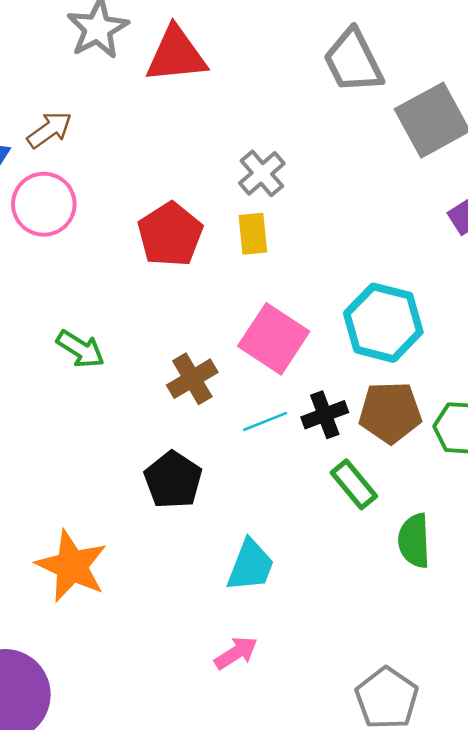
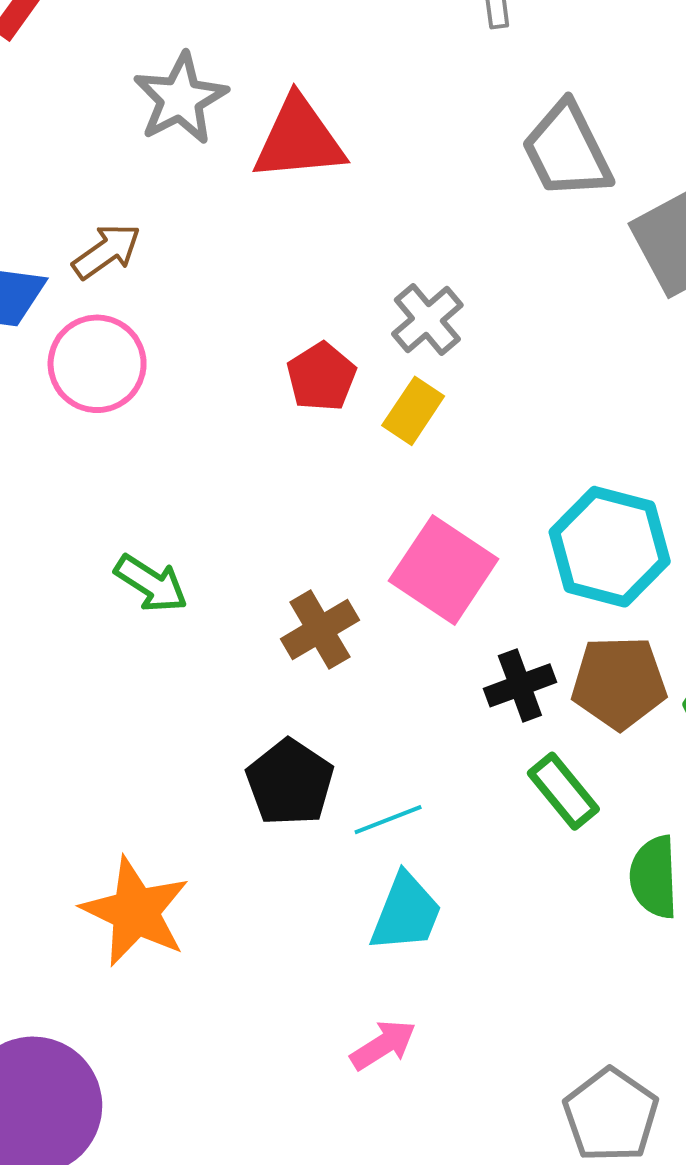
red pentagon: (170, 234) -> (321, 377), moved, size x0.7
yellow rectangle: (253, 234) -> (413, 411), turned 39
cyan line: (265, 421) -> (388, 820), moved

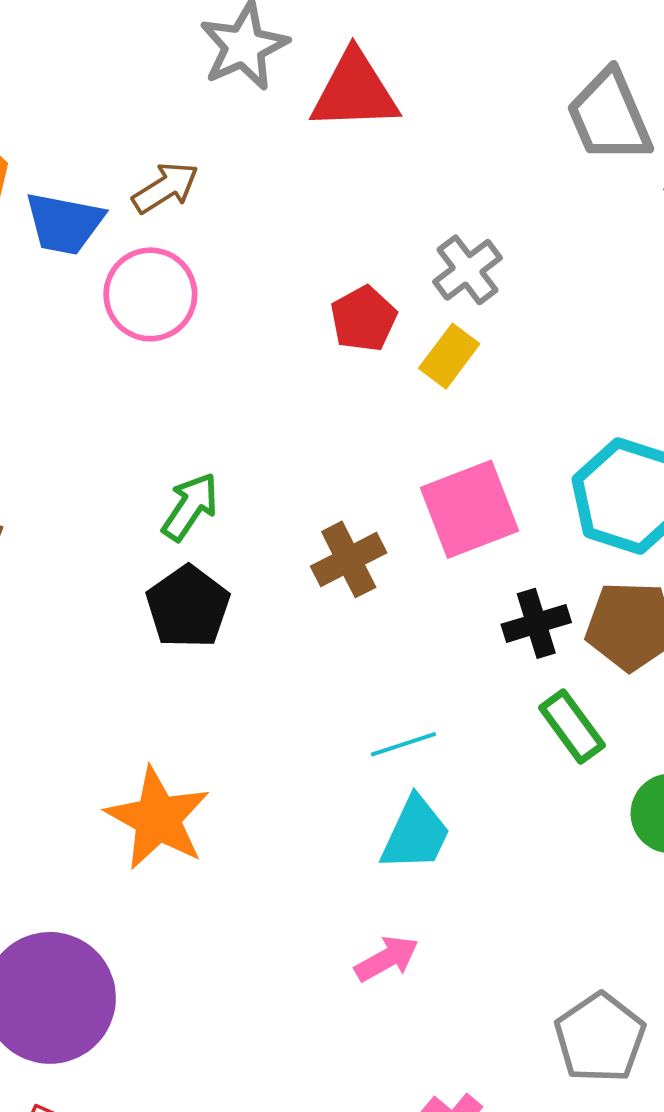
pink square: (444, 570) -> (470, 509), turned 32
green arrow: (151, 584) -> (190, 507), turned -92
black pentagon: (290, 782) -> (188, 607), moved

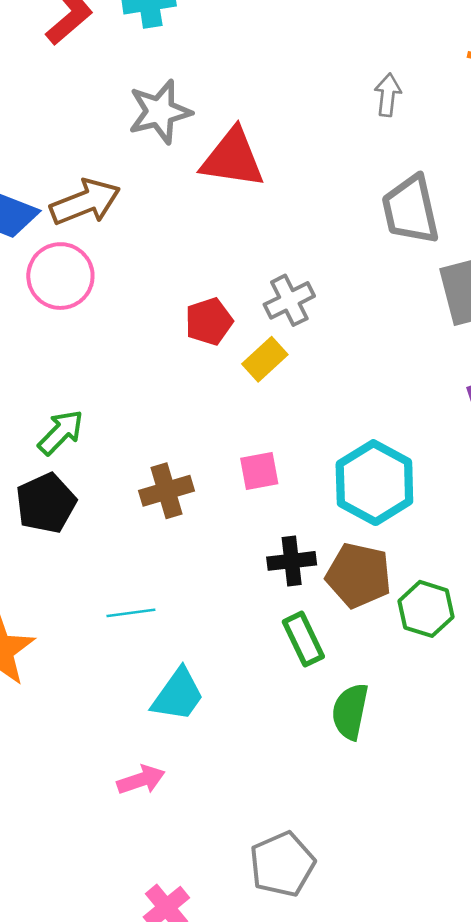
brown arrow: (165, 188) -> (85, 202), size x1.4
pink square: (470, 509) -> (259, 471), size x0.6
cyan line: (403, 744) -> (131, 613), moved

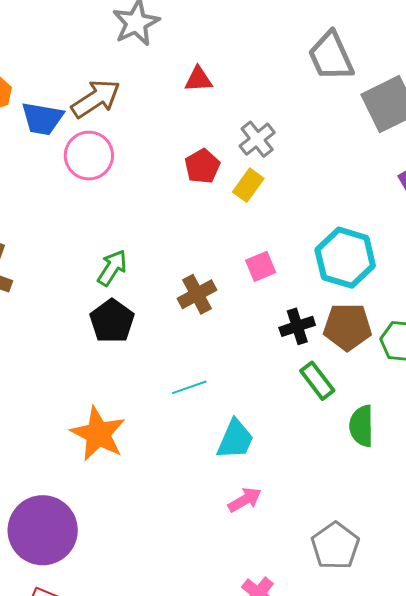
red triangle: (233, 158) -> (198, 79), moved, size x0.6
pink arrow: (141, 780) -> (245, 500), moved

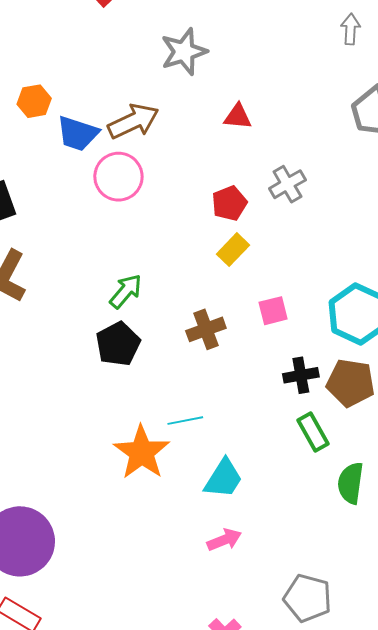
yellow rectangle: (248, 185) -> (233, 250), moved
orange star: (98, 434) -> (142, 452), moved
gray pentagon: (335, 546) -> (308, 598), turned -30

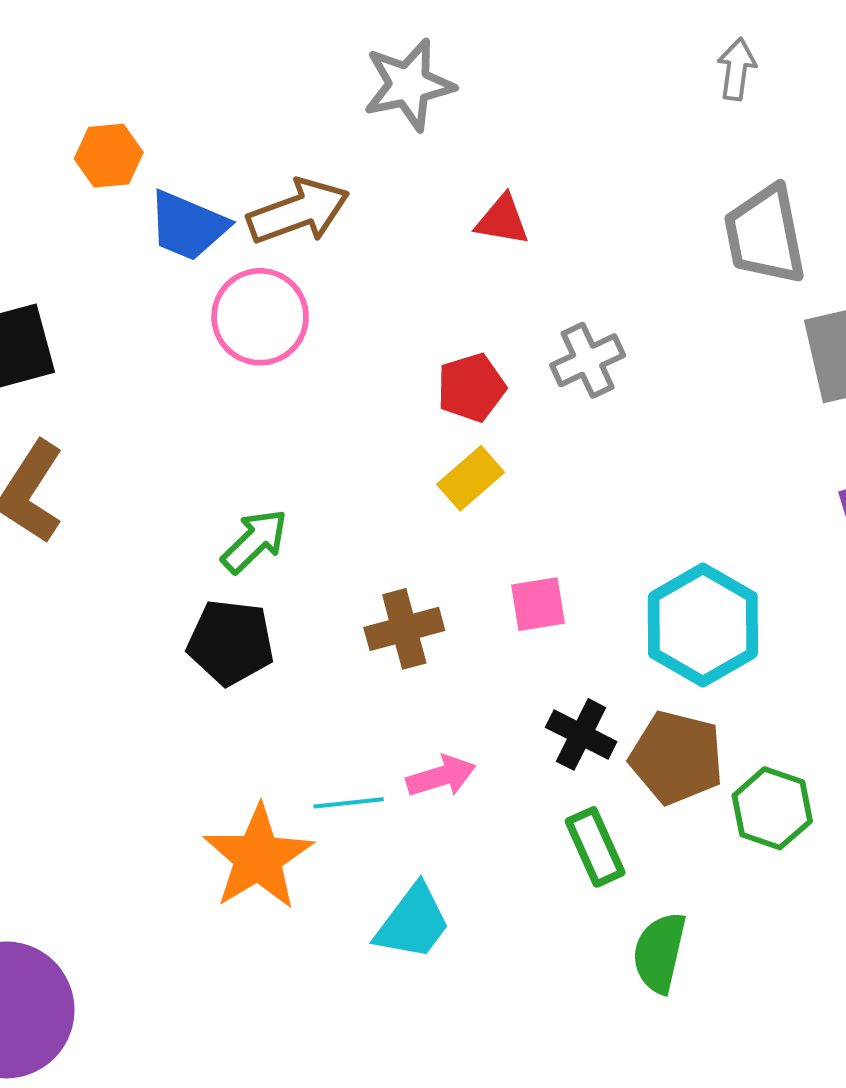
black pentagon: (118, 344) -> (231, 642), turned 30
black cross: (301, 375) -> (581, 734), turned 32
pink arrow: (224, 540) -> (441, 776), moved

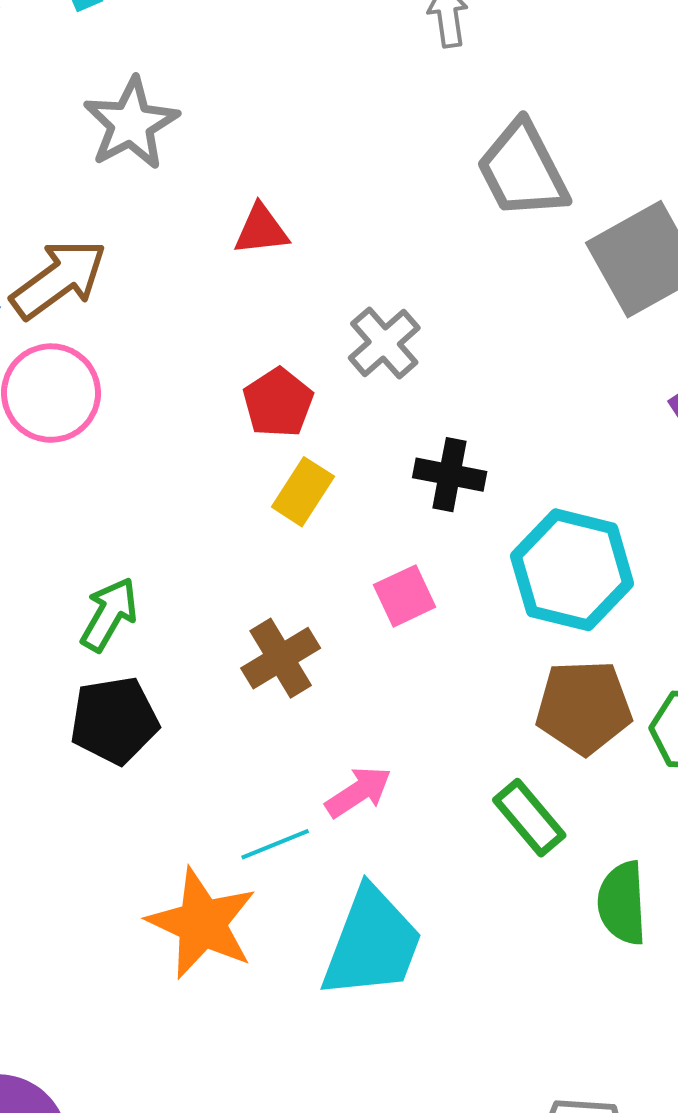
black cross: (581, 734) -> (450, 475), moved
cyan trapezoid: (413, 922) -> (372, 943), size x1.4

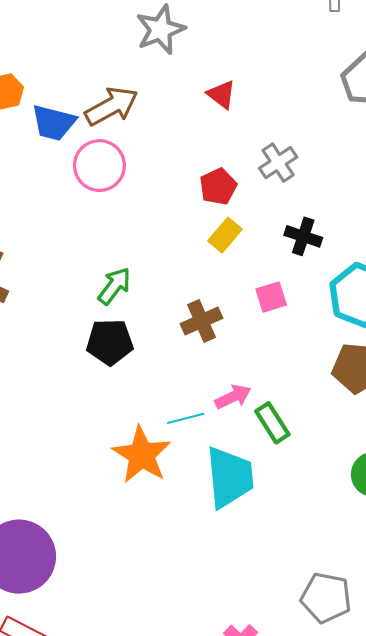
red triangle: (261, 230) -> (221, 94), turned 36
green rectangle: (529, 818) -> (272, 423), moved
cyan trapezoid: (372, 943) -> (230, 477), turned -34

